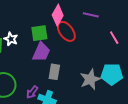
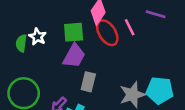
purple line: (91, 15) -> (156, 14), moved
pink line: (114, 38) -> (130, 27), moved

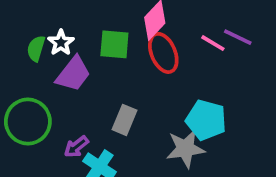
pink line: (130, 27) -> (213, 43), moved, turned -42
purple trapezoid: (74, 56) -> (73, 74), moved
cyan pentagon: (160, 90) -> (206, 120), moved

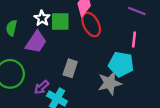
white star: (61, 43) -> (42, 18), moved
pink line: (213, 43) -> (134, 40), moved, turned 70

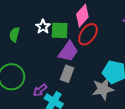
red ellipse: (91, 24) -> (88, 34), turned 60
purple trapezoid: (36, 42) -> (68, 51), moved

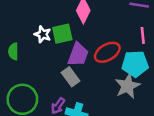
red ellipse: (88, 34) -> (107, 52), moved, turned 40
gray rectangle: (67, 74) -> (71, 77), moved, turned -42

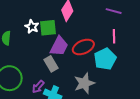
cyan pentagon: (135, 64) -> (105, 59), turned -30
gray star: (128, 86) -> (84, 83), moved

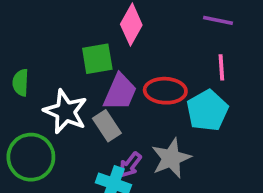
white star: (32, 27) -> (65, 112), moved, size x1.6
red ellipse: (83, 47) -> (165, 91), turned 30
purple arrow: (38, 87) -> (130, 165), moved

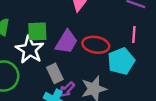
green square: (97, 59) -> (37, 31), moved
gray rectangle: (107, 126) -> (55, 73), moved

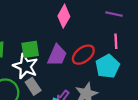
red ellipse: (96, 45) -> (83, 55), turned -40
gray rectangle: (55, 73) -> (33, 86), moved

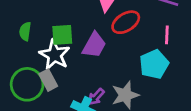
red ellipse: (83, 55) -> (126, 22), moved
gray rectangle: (33, 86) -> (48, 80), moved

